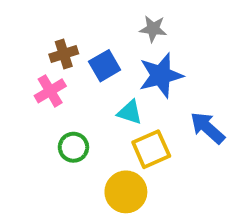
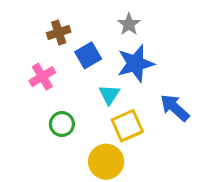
gray star: (153, 29) -> (129, 24), turned 30
brown cross: (64, 54) -> (59, 32), moved
cyan triangle: (130, 112) -> (109, 95), turned 45

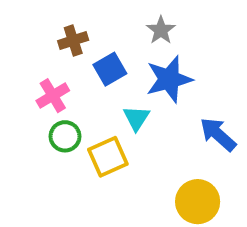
green circle: (62, 124) -> (65, 136), moved
yellow square: (127, 126) -> (108, 157), moved
yellow circle: (106, 162) -> (198, 202), moved

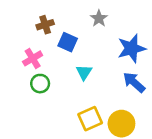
blue square: (110, 69) -> (68, 42), turned -36
blue star: (169, 79) -> (132, 48), moved
yellow square: (108, 157) -> (90, 119), moved

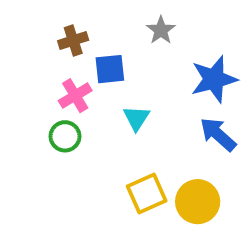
blue square: (68, 42) -> (110, 69), turned -30
pink cross: (33, 58) -> (75, 96), moved

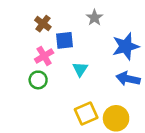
brown cross: (73, 40) -> (43, 24), turned -35
blue arrow: (218, 134) -> (128, 79), turned -30

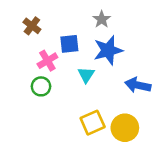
brown cross: (43, 24) -> (32, 26), moved
blue star: (126, 46) -> (108, 50), moved

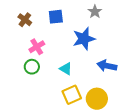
gray star: (102, 19) -> (95, 12), moved
blue square: (69, 44) -> (56, 17), moved
cyan triangle: (86, 75) -> (66, 69), moved, turned -32

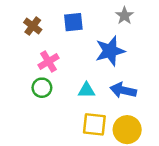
blue arrow: (107, 66) -> (123, 90), moved
cyan triangle: (66, 69) -> (86, 90), turned -32
yellow square: (72, 95) -> (94, 124), turned 30

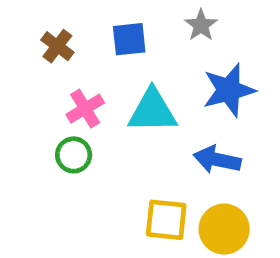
gray star: (124, 16) -> (201, 25), moved
blue star: (110, 51) -> (229, 90), moved
cyan triangle: (86, 90) -> (152, 111), moved, size x1.6

